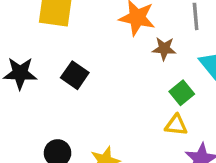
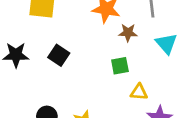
green square: (182, 93) -> (120, 66), moved, turned 30

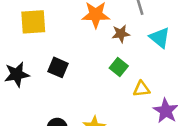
green square: (120, 66) -> (119, 67), turned -30

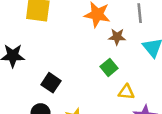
black square: (58, 67) -> (51, 83), moved

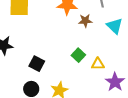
green square: (109, 67) -> (78, 55), moved

